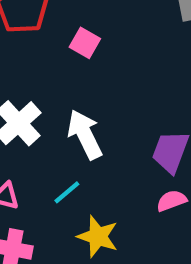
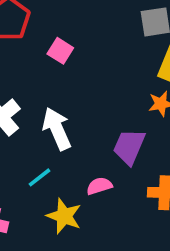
pink semicircle: (172, 201) -> (99, 186), moved

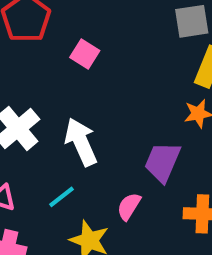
pink semicircle: (99, 186) -> (129, 206), turned -40

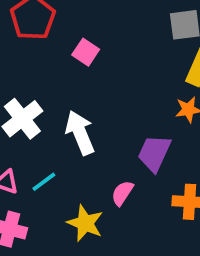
cyan line: (61, 197) -> (44, 182), moved

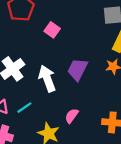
purple trapezoid: (154, 153) -> (78, 69), moved

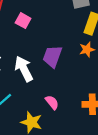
pink semicircle: (72, 116) -> (52, 102), turned 112

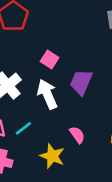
pink square: (23, 21) -> (50, 60), moved

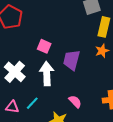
white arrow: (47, 94) -> (47, 74), turned 30

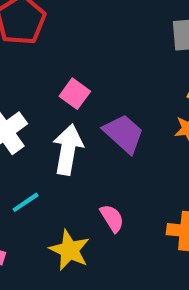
purple trapezoid: (72, 60) -> (124, 134), turned 105

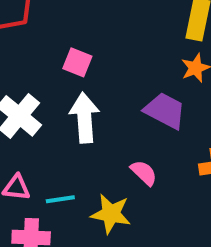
purple trapezoid: (124, 134) -> (165, 111), moved
cyan line: (26, 202) -> (60, 199), moved, turned 40

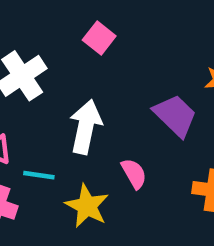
white arrow: (84, 118) -> (86, 127), moved

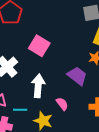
pink square: (99, 38) -> (39, 46), size x1.5

